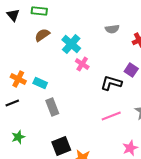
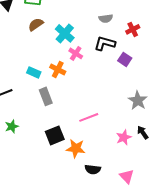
orange cross: (18, 79) -> (58, 69), moved
black L-shape: (111, 83) -> (105, 43), moved
pink line: (111, 116) -> (89, 117), moved

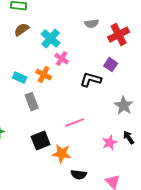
red cross: (133, 29) -> (119, 35), size x1.5
black L-shape: (105, 43) -> (91, 80), moved

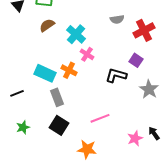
cyan rectangle: (20, 78) -> (45, 73), size x1.5
gray star: (124, 106) -> (149, 89), moved
black square: (41, 141) -> (59, 125), moved, turned -36

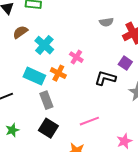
brown semicircle: (47, 25) -> (20, 32), moved
cyan cross: (76, 34) -> (44, 45), moved

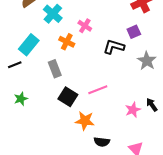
purple square: (125, 63) -> (134, 32), turned 32
cyan rectangle: (34, 76) -> (29, 45), moved, turned -75
black square: (48, 128) -> (68, 97), moved

